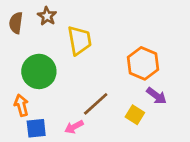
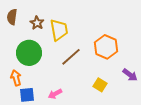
brown star: (47, 16) -> (37, 23), moved
purple arrow: (157, 96) -> (130, 75), moved
brown line: (96, 104) -> (71, 57), moved

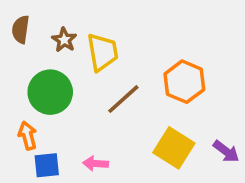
purple arrow: (130, 75) -> (226, 151), moved
yellow square: (100, 85) -> (174, 148), size x1.6
pink arrow: (55, 94) -> (96, 164), turned 32

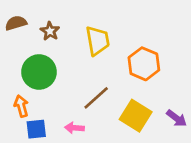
brown semicircle: (21, 29) -> (16, 23), turned 65
yellow trapezoid: (102, 52) -> (98, 41), moved
brown line: (123, 99) -> (96, 98), moved

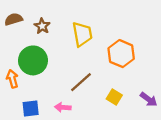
orange arrow: (21, 106) -> (12, 79), moved
yellow square: (136, 116) -> (114, 97), size x0.6

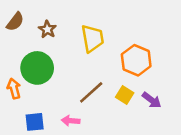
brown semicircle: (14, 19) -> (15, 22), turned 144
yellow square: (114, 97) -> (125, 95), moved
purple arrow: (149, 99) -> (152, 100), moved

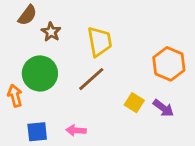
brown semicircle: (15, 22) -> (27, 15), moved
orange hexagon: (136, 60) -> (169, 64), moved
brown line: (91, 92) -> (91, 79), moved

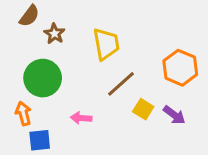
brown line: (91, 79) -> (121, 84), moved
orange arrow: (15, 96) -> (23, 114), moved
pink arrow: (76, 130) -> (81, 118), moved

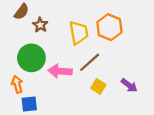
orange hexagon: (180, 68) -> (109, 27), moved
yellow square: (143, 109) -> (98, 86), moved
pink arrow: (81, 118) -> (60, 71), moved, size x1.5

